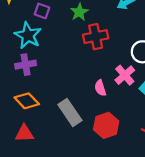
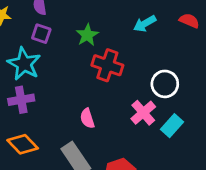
red cross: (96, 37) -> (107, 65), turned 30
pink semicircle: (100, 88) -> (87, 118), moved

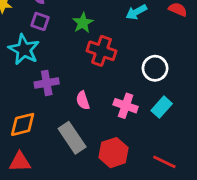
purple cross: (21, 100) -> (47, 83), moved
pink cross: (143, 113) -> (126, 106), moved, turned -30
orange diamond: (23, 144) -> (23, 124), turned -60

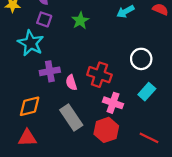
red cross: (102, 51) -> (99, 75), moved
pink semicircle: (83, 100) -> (71, 83), moved
pink cross: (126, 106) -> (113, 103), moved

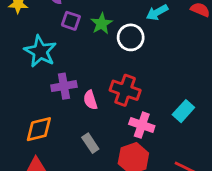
purple square: (44, 19) -> (71, 21), moved
white circle: (141, 59) -> (131, 37), moved
gray rectangle: (71, 118) -> (90, 143), size x0.6

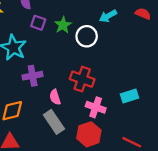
pink semicircle: (90, 100) -> (55, 97), moved
cyan rectangle: (183, 111) -> (129, 96), turned 30
gray rectangle: (90, 143) -> (54, 122), size x1.5

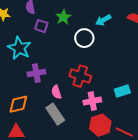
green star: (63, 25) -> (63, 17), moved
pink cross: (96, 107) -> (92, 101), turned -30
red hexagon: (89, 134) -> (100, 125), moved

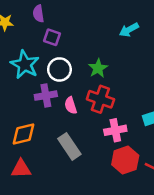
green star: (63, 17) -> (98, 68), moved
white circle: (84, 38) -> (59, 69), moved
pink semicircle: (56, 92) -> (71, 105), moved

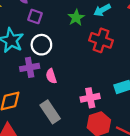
green star: (98, 68) -> (76, 18), moved
red cross: (100, 99) -> (101, 40), moved

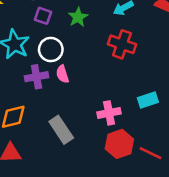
green star: (76, 18) -> (78, 17), moved
pink semicircle: (51, 76) -> (62, 74), moved

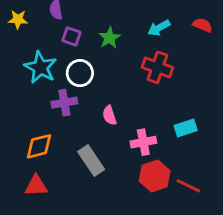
pink semicircle: (62, 74) -> (109, 115), moved

